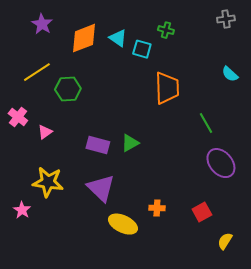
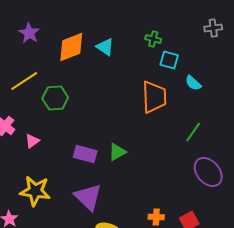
cyan square: (142, 49) -> (169, 60), moved
cyan semicircle: (230, 74) -> (193, 83), moved
green line: (206, 123) -> (193, 132), turned 65
orange cross: (157, 208) -> (156, 217), moved

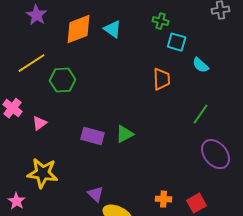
orange trapezoid: (154, 97) -> (162, 79), size x0.7
purple triangle: (88, 197) -> (96, 194), moved, size x0.6

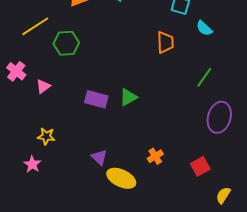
purple ellipse: (216, 154) -> (219, 117), turned 56
yellow star: (43, 173) -> (46, 136), size x0.6
orange cross: (164, 199) -> (155, 156), moved, turned -35
pink star: (17, 201) -> (32, 164), moved

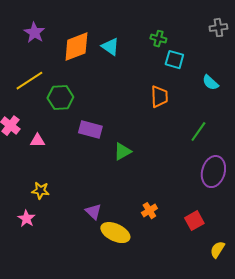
cyan semicircle: (204, 28) -> (210, 83), moved
pink triangle: (43, 86) -> (37, 141), turned 35
purple rectangle: (96, 99) -> (90, 130), moved

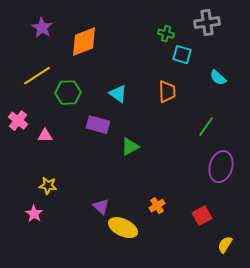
gray cross: (218, 28) -> (207, 23), moved, size x1.4
cyan triangle: (110, 47) -> (118, 94), moved

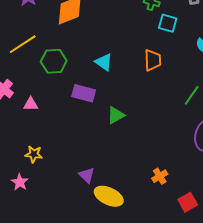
orange cross: (157, 206) -> (160, 176), moved
red square: (202, 216) -> (188, 202), moved

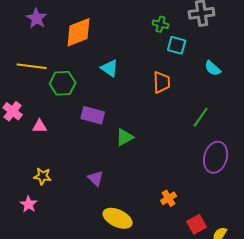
yellow line: (23, 44) -> (32, 66), turned 40
cyan triangle: (104, 62) -> (110, 68), moved
purple triangle: (87, 175) -> (96, 178), moved

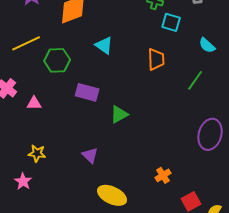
yellow line: (32, 66) -> (26, 43), turned -32
green line: (201, 117) -> (195, 80), moved

